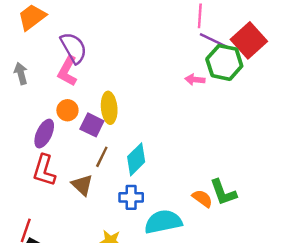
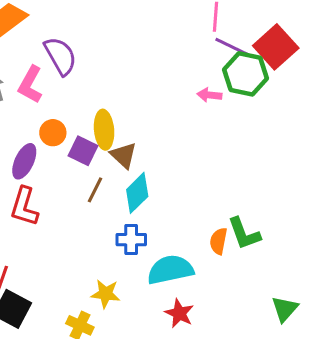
pink L-shape: (67, 71) -> (30, 85), moved
brown triangle: (82, 185) -> (124, 155), moved
orange semicircle: (202, 198) -> (218, 241), turned -115

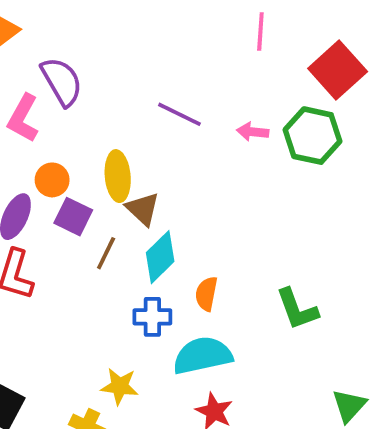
purple line: (232, 47) -> (179, 114), moved
green hexagon: (246, 74) -> (313, 136), moved
purple square: (83, 151) -> (73, 217), moved
orange semicircle: (218, 241) -> (206, 294), moved

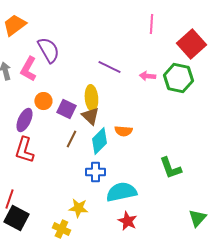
yellow ellipse: (118, 176) -> (91, 98), moved
purple square: (73, 217) -> (66, 109), moved
orange semicircle: (206, 294) -> (123, 131), moved, turned -96

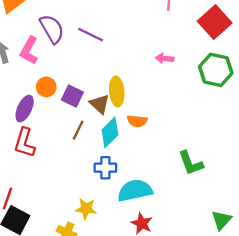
purple line: (109, 67) -> (91, 35), moved
green hexagon: (178, 78) -> (216, 70), moved
yellow ellipse: (91, 98) -> (117, 91), moved

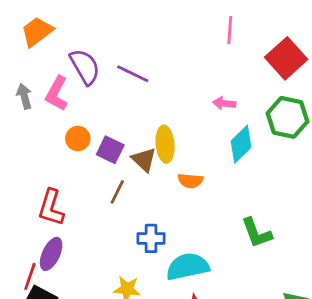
purple ellipse: (25, 109) -> (51, 254), moved
cyan diamond: (110, 132) -> (241, 144), moved

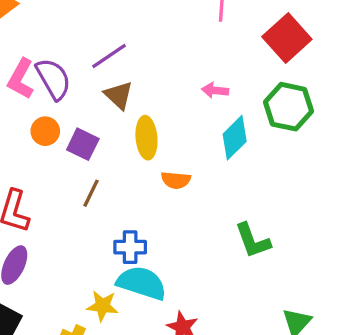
purple semicircle: (85, 67) -> (53, 79), moved
purple line: (133, 74) -> (109, 56), turned -60
brown triangle: (144, 160) -> (119, 95), moved
cyan semicircle: (188, 267) -> (142, 283), moved, turned 30

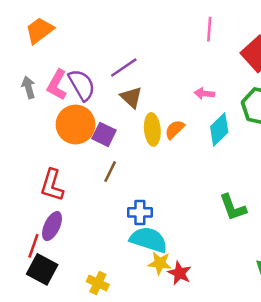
orange circle: (45, 131) -> (76, 124), size x1.8
orange semicircle: (176, 180) -> (175, 129), moved, turned 130
yellow star: (102, 306) -> (160, 263), moved

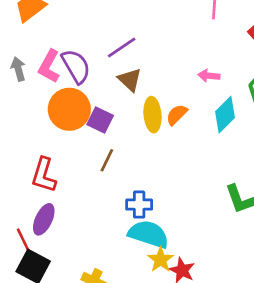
red line: (33, 246) -> (24, 241), turned -45
yellow star: (160, 263) -> (161, 260), turned 30

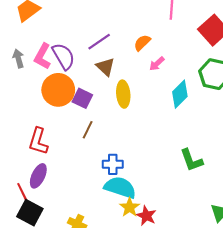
pink arrow: (209, 76) -> (157, 64), moved, turned -49
orange semicircle: (177, 115) -> (142, 43), moved

